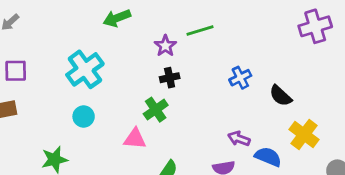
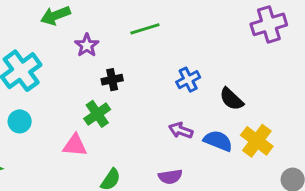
purple star: (165, 46) -> (87, 45), moved
purple arrow: (239, 139) -> (181, 130), moved
blue semicircle: (268, 157) -> (218, 141), moved

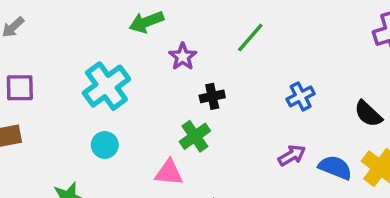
green line: (145, 29) -> (250, 37), turned -32
black semicircle: (231, 99) -> (368, 114), moved
purple arrow: (181, 130) -> (292, 155), turned 130

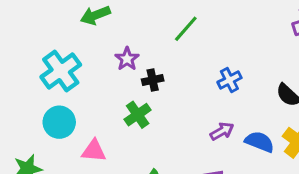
purple star: (183, 57) -> (127, 59), moved
cyan circle: (105, 145) -> (59, 122), size x1.4
pink triangle: (169, 173) -> (94, 151), moved

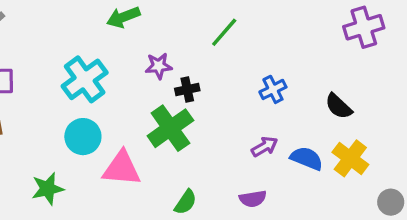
purple star: (127, 59) -> (159, 66), turned 30
green cross: (138, 115) -> (170, 128), size x1.5
pink triangle: (94, 151) -> (122, 168), size x1.4

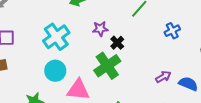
black cross: (187, 89) -> (117, 43), turned -32
blue cross: (273, 89) -> (172, 31), moved

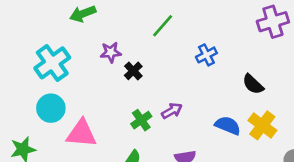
green cross: (107, 66) -> (141, 120), moved, size x0.6
purple arrow: (163, 77) -> (172, 111), moved

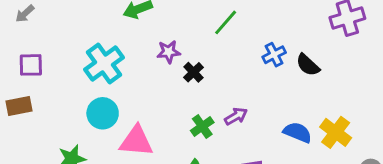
black semicircle: (253, 84) -> (308, 65), moved

